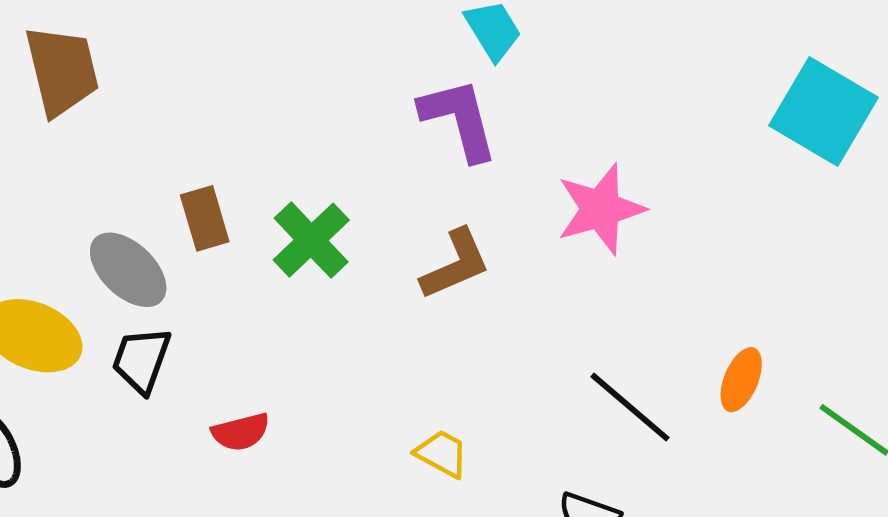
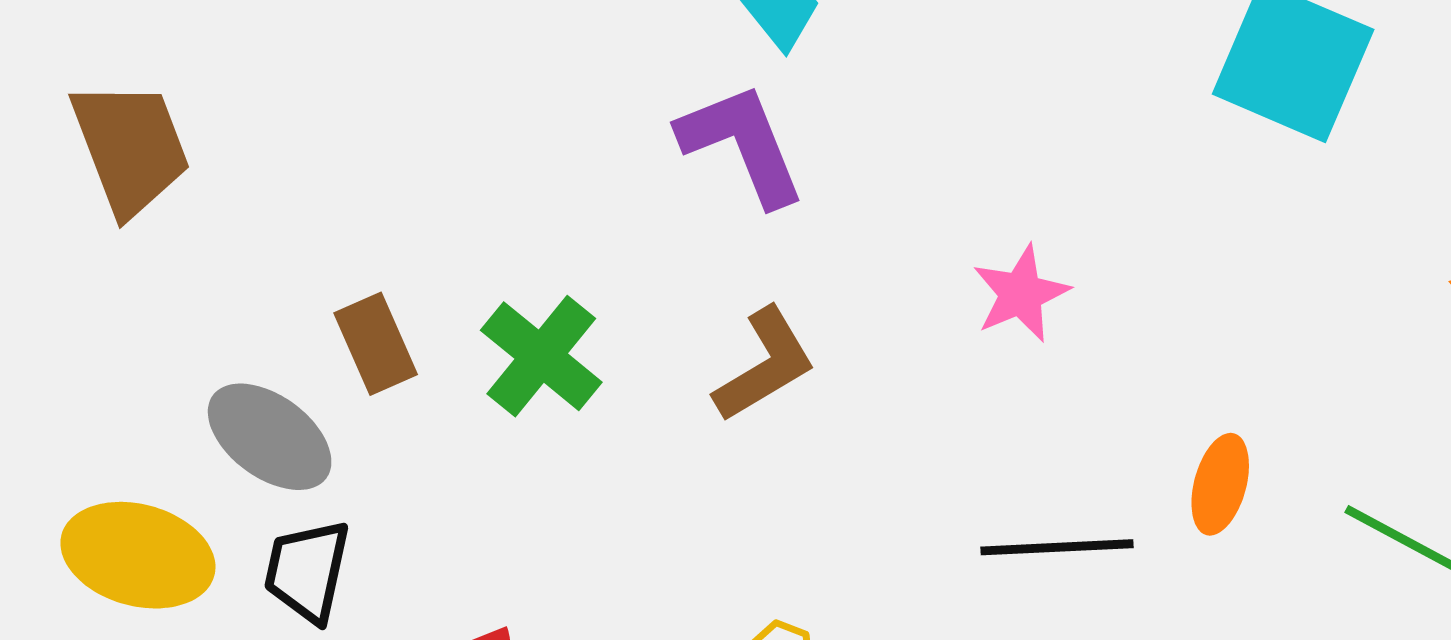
pink star: (601, 209) -> (1021, 294), moved, size x0.7
black line: (630, 407) -> (1057, 547), turned -36

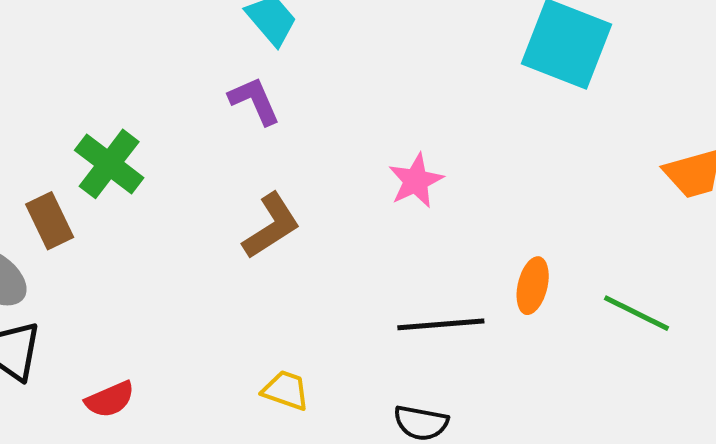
purple L-shape: (742, 144) -> (254, 101), size x0.7
green cross: (541, 356) -> (109, 164), moved

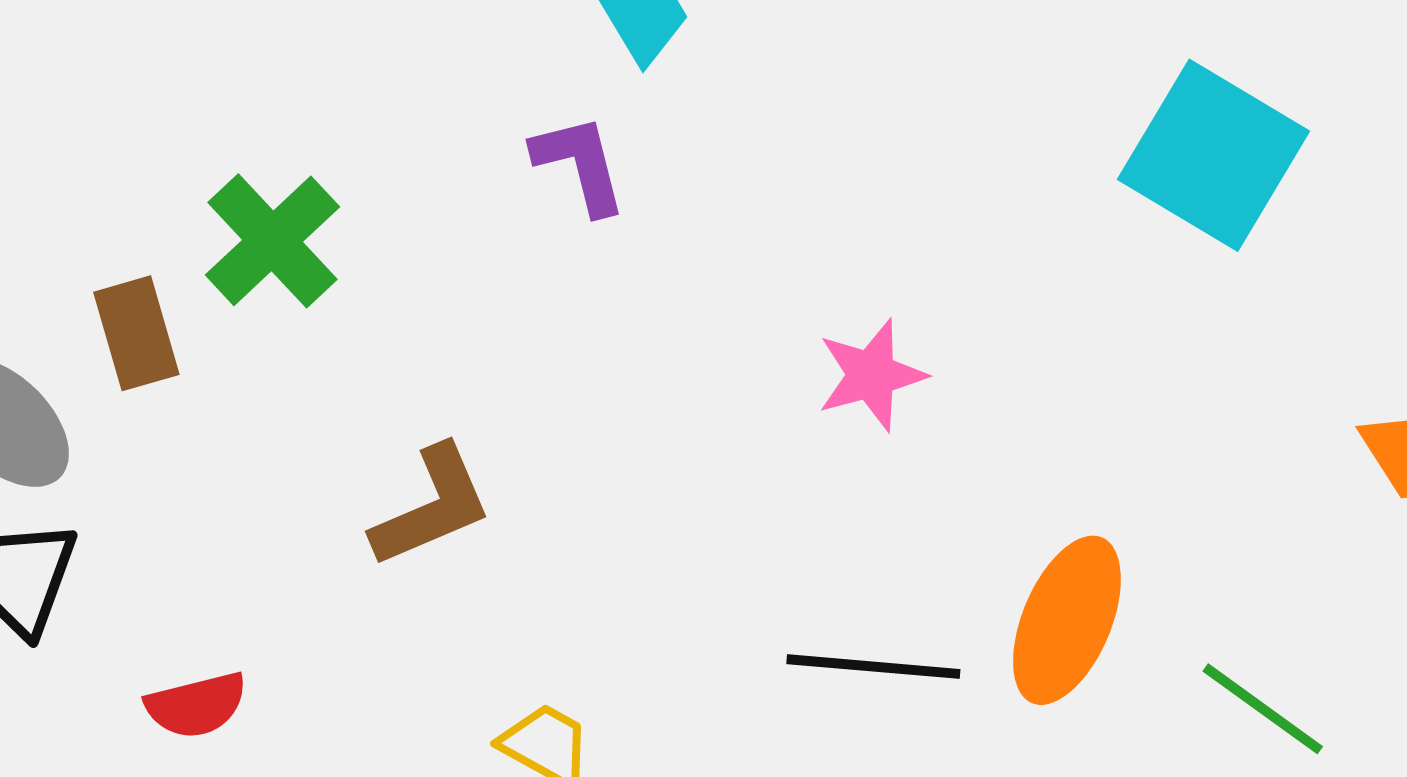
brown L-shape: (271, 226) -> (432, 506), moved
orange ellipse: (533, 286) -> (1067, 620), size x1.5

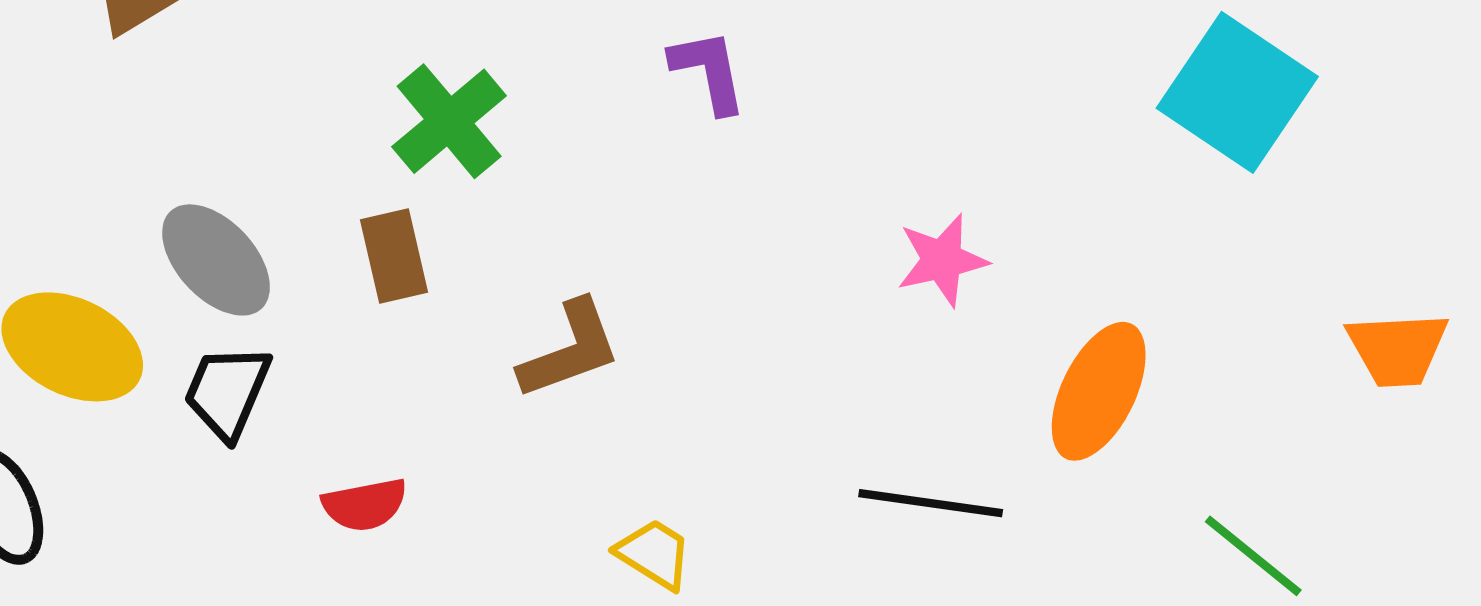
brown rectangle: (136, 333) -> (394, 256), moved
orange ellipse: (1067, 620) -> (1099, 391), moved

